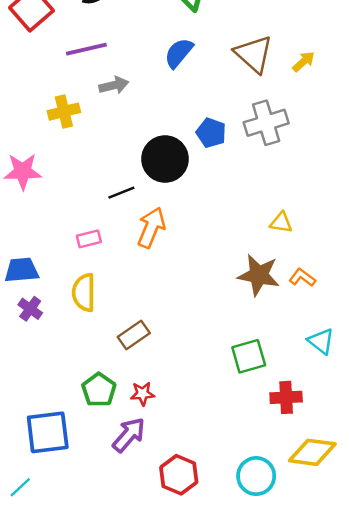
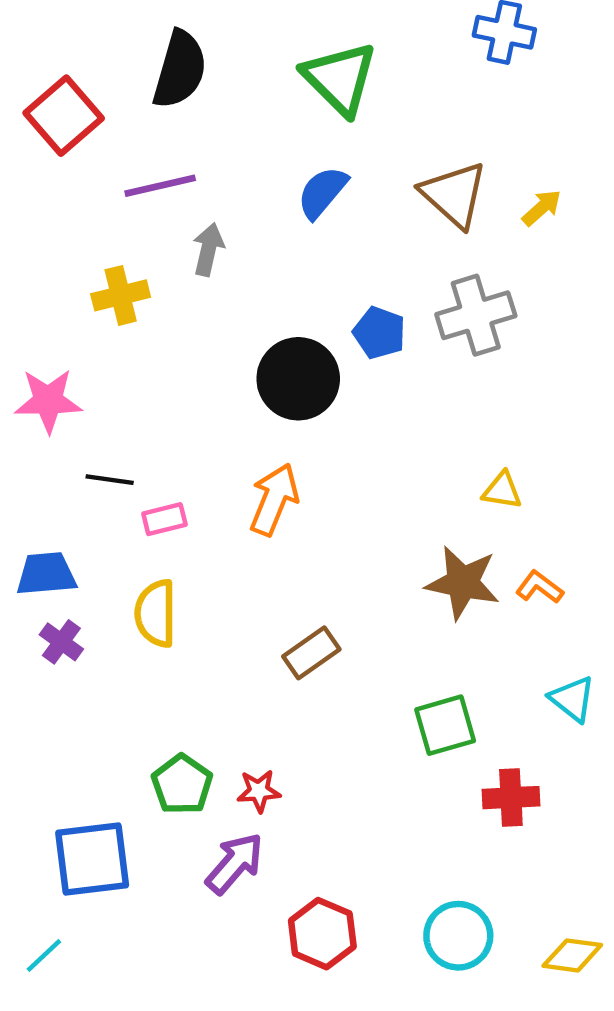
gray arrow: (114, 85) -> (208, 249), turned -64
black line: (121, 193) -> (110, 480), moved, turned 30
brown rectangle: (134, 335) -> (311, 653), moved
yellow diamond: (312, 452) -> (572, 955), moved, size x0.7

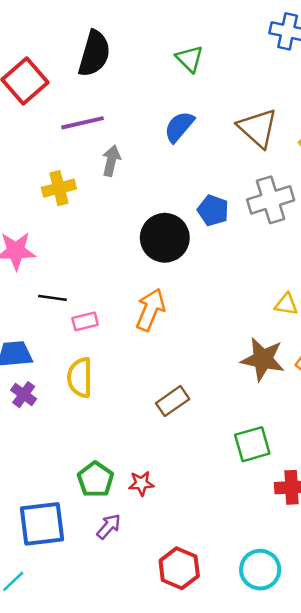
green triangle: (340, 78) -> (190, 59), size x0.6
purple arrow: (235, 863) -> (109, 526), moved, size x0.7

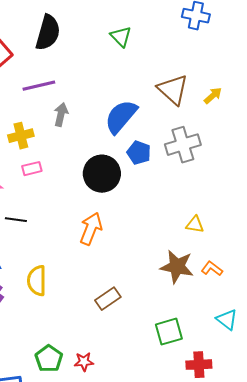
blue semicircle: (179, 127) -> (121, 117), moved, size x1.4
pink rectangle: (85, 321) -> (32, 169), moved

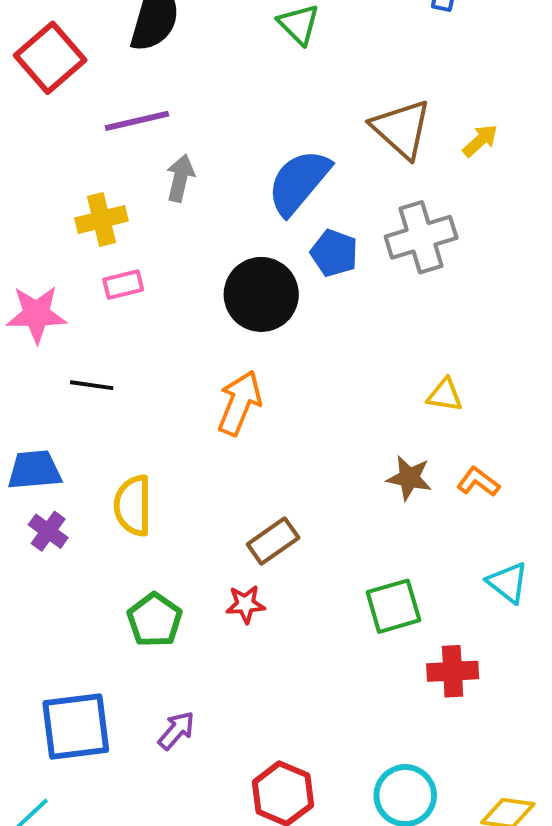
brown star: (177, 267) -> (409, 478), size x0.7
green pentagon: (49, 359) -> (155, 620), moved
red star: (84, 362) -> (245, 604), moved

